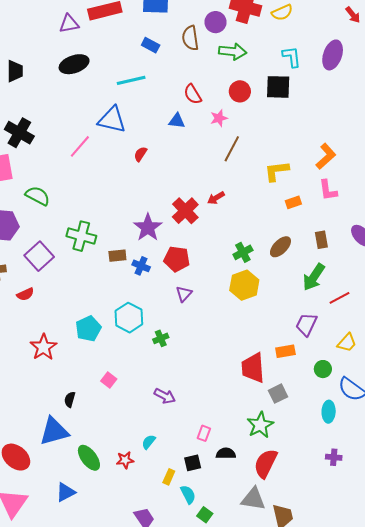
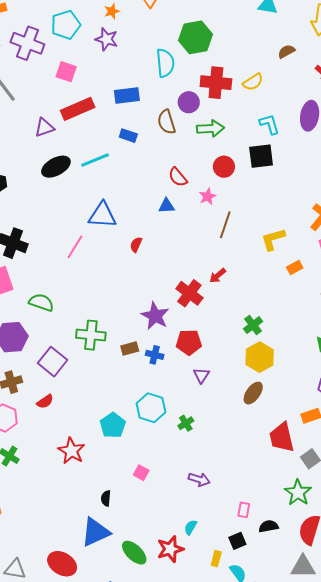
cyan line: (131, 80) -> (95, 160), moved
brown ellipse: (280, 247) -> (253, 393), moved
red star: (125, 460) -> (170, 549), size x1.5

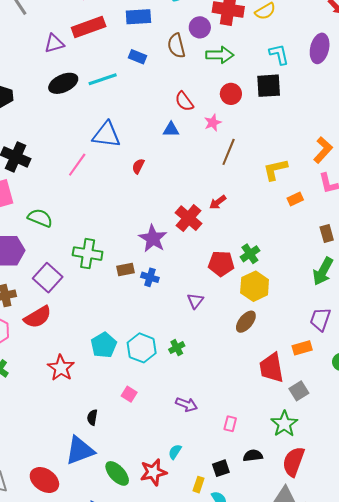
red pentagon: (189, 342) -> (221, 264), moved
red semicircle: (45, 402) -> (38, 317), size x1.6
cyan hexagon: (151, 408) -> (142, 348), moved
pink rectangle: (244, 510) -> (230, 424), moved

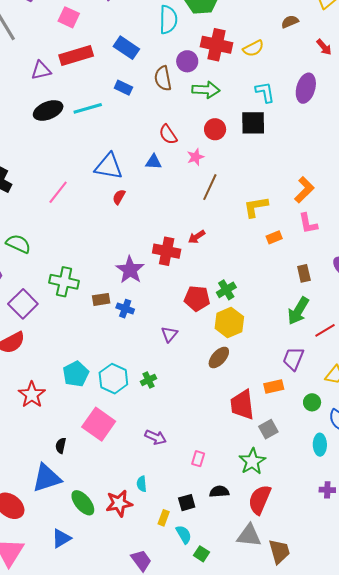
blue rectangle: (138, 17) -> (126, 48), turned 35
blue triangle: (107, 135) -> (109, 166), moved
red cross: (188, 218) -> (167, 251), turned -32
pink square: (129, 394) -> (99, 424), size x2.0
cyan semicircle: (175, 452) -> (142, 484), turned -42

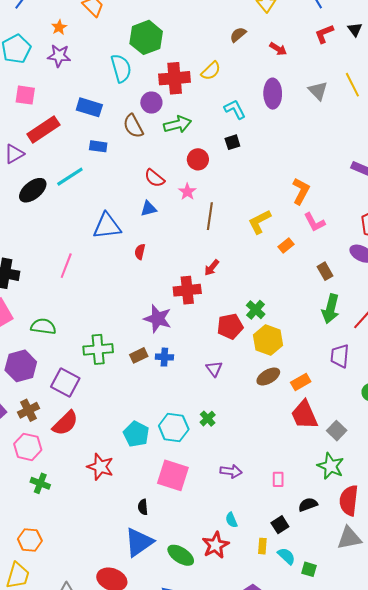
black square: (253, 123) -> (232, 142), size x0.6
red semicircle: (119, 197) -> (140, 252), moved
brown ellipse: (219, 357) -> (268, 377), turned 35
orange rectangle: (274, 386) -> (301, 382), moved

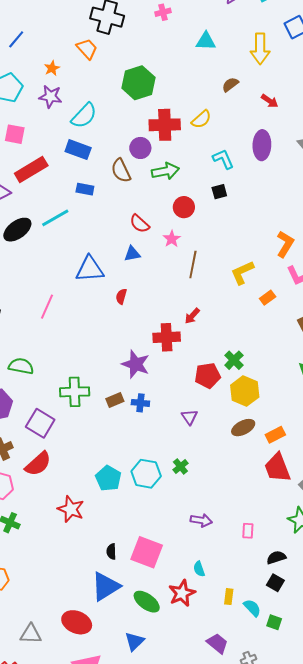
cyan semicircle: (121, 68) -> (84, 116), moved, turned 56
pink square: (173, 475) -> (147, 552), moved
black square: (280, 525) -> (275, 583), moved, turned -30

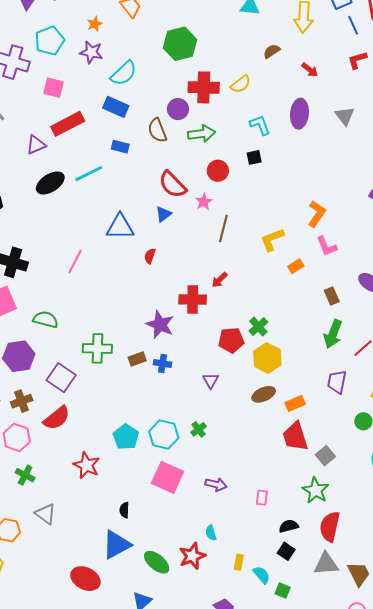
red semicircle: (140, 224) -> (173, 185), size x1.4
blue triangle: (132, 254) -> (163, 214), turned -30
pink square: (147, 552) -> (167, 477), moved
gray triangle: (31, 634) -> (45, 514), moved, turned 30

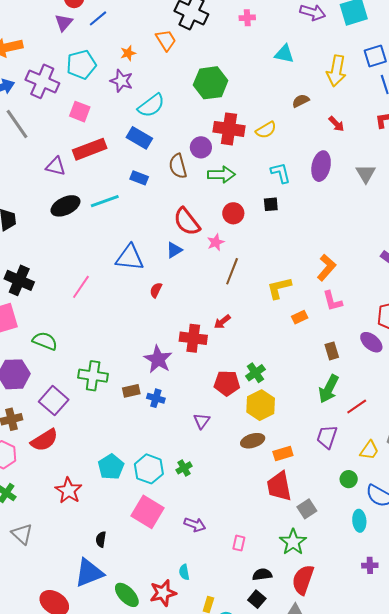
purple triangle: (36, 145) -> (56, 166), turned 30

